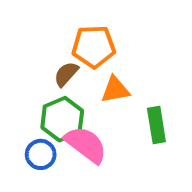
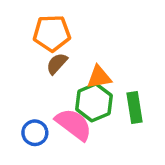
orange pentagon: (94, 47) -> (52, 33), moved
green hexagon: (62, 119) -> (94, 102), moved

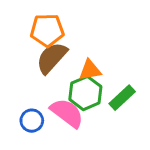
brown semicircle: (57, 64) -> (52, 58), size x1.6
green rectangle: (134, 107) -> (122, 98), turned 56

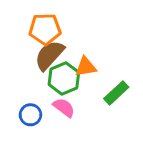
green hexagon: (85, 93) -> (64, 78), moved
pink semicircle: (67, 113) -> (64, 108), size x0.7

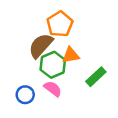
orange pentagon: (45, 29) -> (60, 24), moved, turned -30

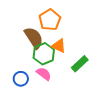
brown semicircle: (41, 46) -> (34, 38), turned 105
orange triangle: (71, 55) -> (59, 46), turned 35

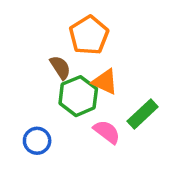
brown semicircle: (34, 38) -> (60, 67), size x0.6
pink semicircle: (44, 74) -> (107, 132), moved

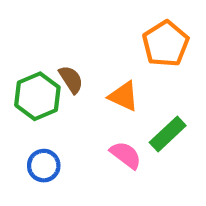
orange pentagon: (89, 35) -> (166, 44), moved
green hexagon: (78, 96) -> (37, 96), moved

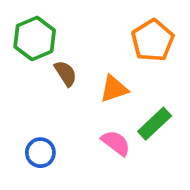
green hexagon: (37, 96) -> (35, 38), moved
orange triangle: (124, 96) -> (114, 89), turned -44

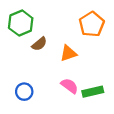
brown semicircle: (66, 73) -> (39, 44), turned 84
green rectangle: (155, 124) -> (93, 92), moved, turned 30

